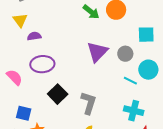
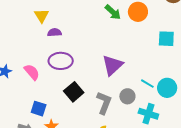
purple triangle: (97, 52) -> (112, 65), moved
gray circle: (125, 54) -> (127, 96), moved
cyan circle: (148, 70) -> (167, 88), moved

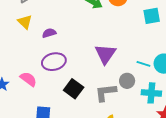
purple semicircle: (54, 32) -> (49, 33), moved
gray L-shape: (104, 103) -> (106, 93), turned -105

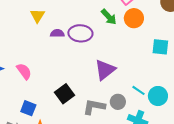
purple ellipse: (54, 62) -> (80, 33), moved

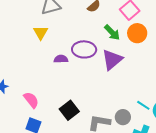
purple semicircle: (57, 33) -> (61, 59), moved
purple triangle: (105, 70) -> (112, 60), moved
pink semicircle: (24, 71) -> (31, 100), moved

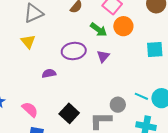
purple semicircle: (61, 59) -> (49, 73), moved
purple triangle: (112, 60) -> (103, 56), size x0.6
gray circle: (123, 117) -> (118, 105), moved

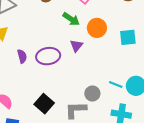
orange circle: (123, 26) -> (97, 28), moved
purple ellipse: (74, 51) -> (48, 56), moved
purple semicircle: (49, 73) -> (22, 56), moved, turned 88

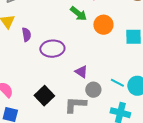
purple triangle: (76, 46) -> (81, 72), moved, turned -40
purple semicircle: (22, 56) -> (26, 35), moved

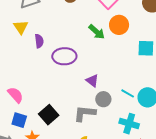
green arrow: (79, 14) -> (97, 32), moved
orange circle: (103, 25) -> (119, 25), moved
black square: (44, 96) -> (49, 115), moved

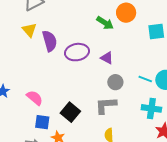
purple semicircle: (39, 41) -> (50, 41), size x1.5
purple triangle: (92, 81) -> (107, 58), moved
gray circle: (103, 99) -> (115, 82), moved

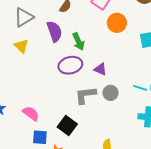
green arrow: (105, 23) -> (78, 41), moved, turned 36
purple semicircle: (50, 41) -> (54, 31), moved
gray L-shape: (106, 105) -> (86, 95), moved

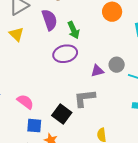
purple triangle: (100, 69) -> (97, 71), moved, turned -40
gray circle: (110, 93) -> (117, 65), moved
gray L-shape: (86, 95) -> (85, 98), moved

